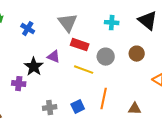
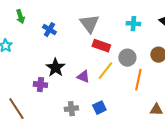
purple triangle: (54, 57) -> (83, 77), moved
yellow line: (84, 70) -> (105, 71), turned -72
orange line: (104, 99) -> (138, 80), moved

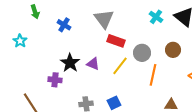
cyan cross: (133, 24) -> (156, 17), moved, turned 32
purple triangle: (83, 77) -> (93, 64), moved

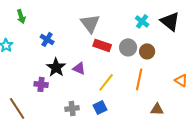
blue cross: (64, 25) -> (47, 39), moved
brown circle: (173, 50) -> (147, 51), moved
gray circle: (142, 53) -> (128, 47), moved
yellow line: (120, 66) -> (106, 82), moved

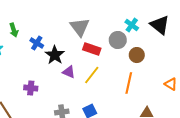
green arrow: (21, 16) -> (14, 30), moved
gray circle: (128, 47) -> (118, 40), moved
black star: (56, 67) -> (55, 55), moved
yellow line: (106, 82) -> (92, 75), moved

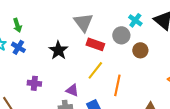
blue cross: (37, 43) -> (18, 47), moved
purple triangle: (69, 72) -> (72, 90), moved
orange line: (129, 83) -> (117, 85), moved

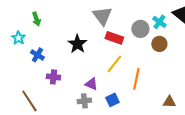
cyan cross: (135, 20) -> (159, 22), moved
blue cross: (18, 47) -> (37, 55), moved

